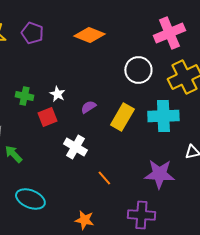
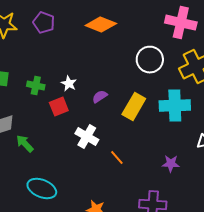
pink cross: (169, 33) -> (181, 23), turned 36
purple star: (159, 174) -> (171, 164), size x0.6
orange line: (104, 178) -> (117, 158), moved

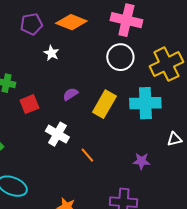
purple pentagon: (44, 23) -> (31, 24), moved, turned -30
pink cross: (181, 23) -> (126, 20), moved
white star: (69, 84) -> (51, 53), moved

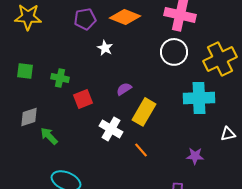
yellow rectangle: (104, 104) -> (144, 112), moved

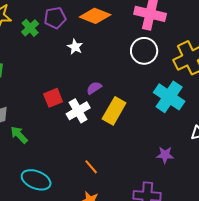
green cross: (60, 78) -> (30, 28), moved, turned 36
cyan cross: (199, 98) -> (169, 97), turned 36
white cross: (111, 129) -> (78, 111), moved, turned 30
orange line: (141, 150) -> (91, 167), moved

